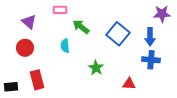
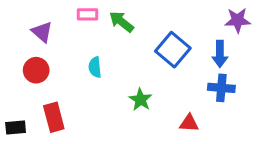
green arrow: (81, 27) -> (121, 22), moved

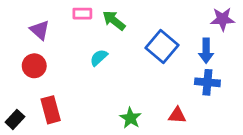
cyan semicircle: (95, 67) -> (99, 58), moved, turned 54
green star: (141, 100) -> (130, 118), moved
black rectangle: (16, 128) -> (15, 119), turned -42

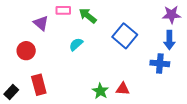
purple triangle: (40, 30) -> (41, 23), moved
blue arrow: (206, 51) -> (169, 40), moved
red triangle: (177, 115) -> (123, 89), moved

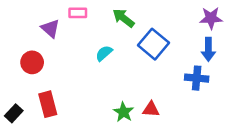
green arrow: (88, 16) -> (123, 18), moved
cyan semicircle: (76, 44) -> (104, 53), moved

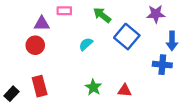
purple star: (211, 18) -> (156, 14), moved
purple triangle: (50, 28) -> (42, 24), turned -42
red circle: (32, 62) -> (35, 45), moved
green star: (123, 112) -> (93, 87), moved

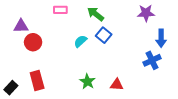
purple triangle: (42, 24) -> (21, 26), moved
blue square: (127, 37) -> (104, 35), moved, size x0.7
blue cross: (162, 65) -> (152, 60), turned -30

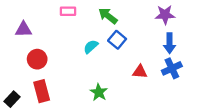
blue arrow: (161, 38) -> (170, 43), moved
red circle: (33, 42) -> (37, 59), moved
red triangle: (117, 85) -> (140, 72), moved

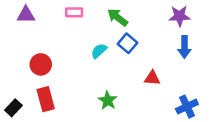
purple triangle: (23, 29) -> (26, 15), moved
blue cross: (172, 68) -> (187, 107), moved

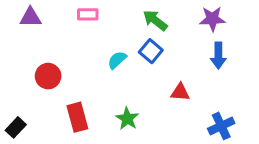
green arrow: (118, 17) -> (155, 20), moved
red rectangle: (46, 99) -> (77, 117), moved

